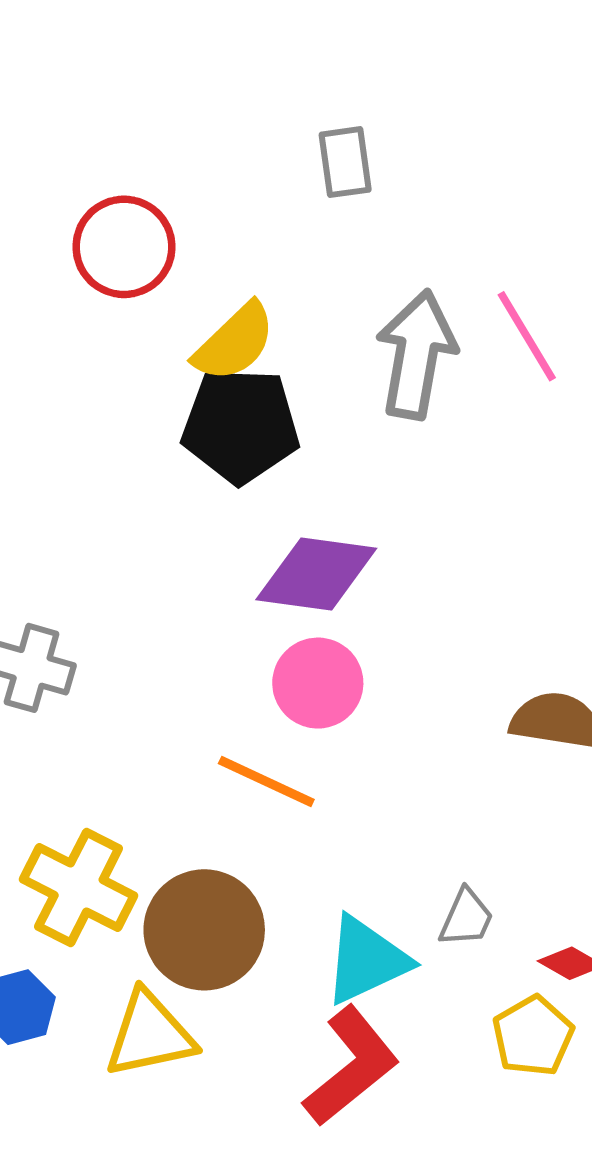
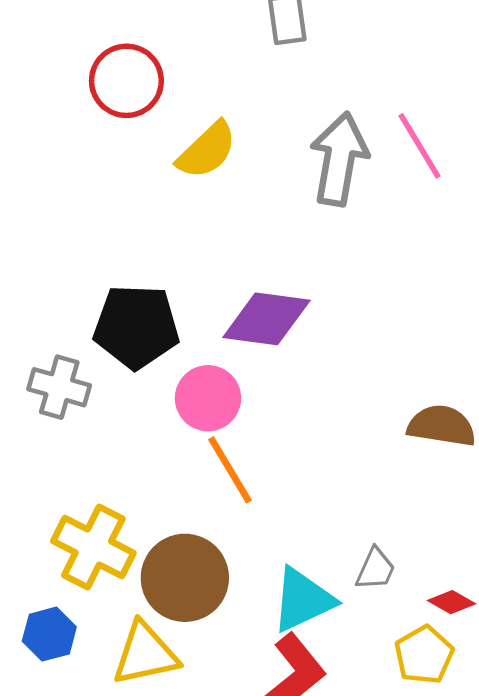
black pentagon: (241, 426) -> (136, 327), moved
pink circle: (318, 683) -> (208, 398), moved
orange line: (266, 781) -> (230, 470), turned 34

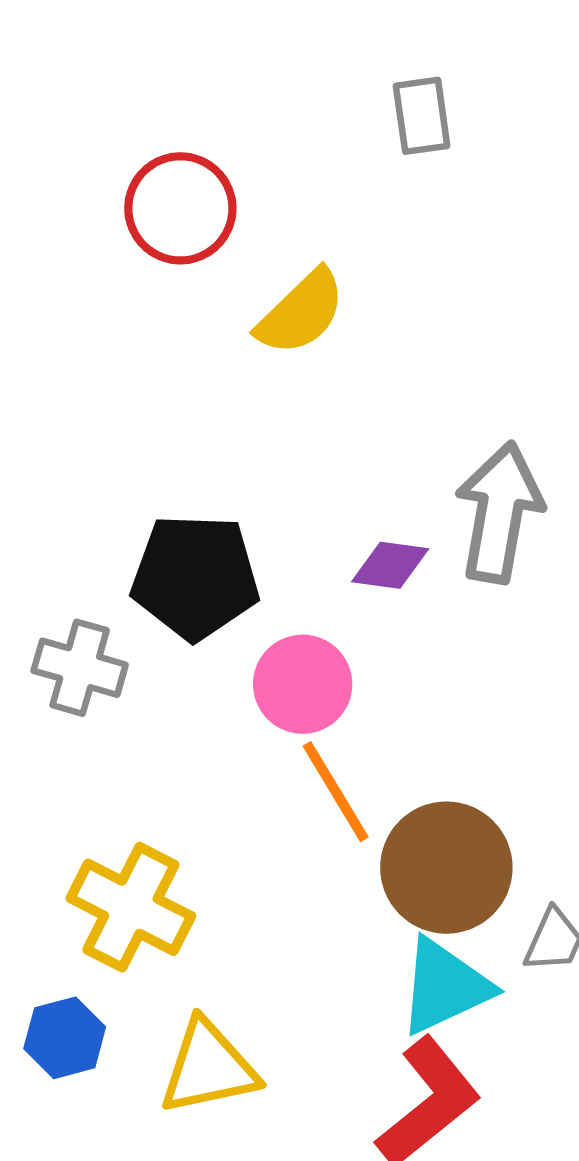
gray arrow: (339, 159) -> (499, 512), moved
purple diamond: (266, 319) -> (390, 565), size x0.6
brown circle: (185, 578) -> (446, 868), moved

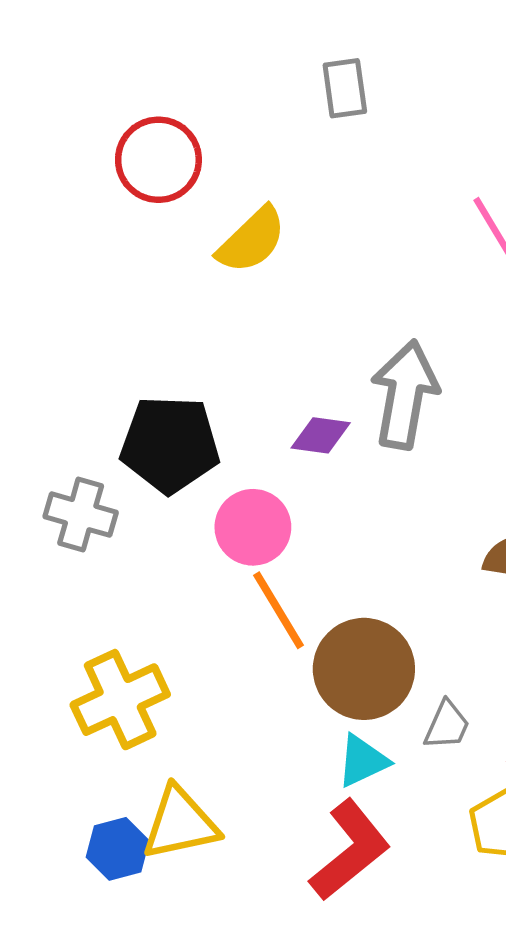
yellow cross: (131, 907) -> (120, 700), turned 38
cyan triangle: (445, 987) -> (363, 761), size x0.7
blue hexagon: (65, 1038) -> (118, 849), moved

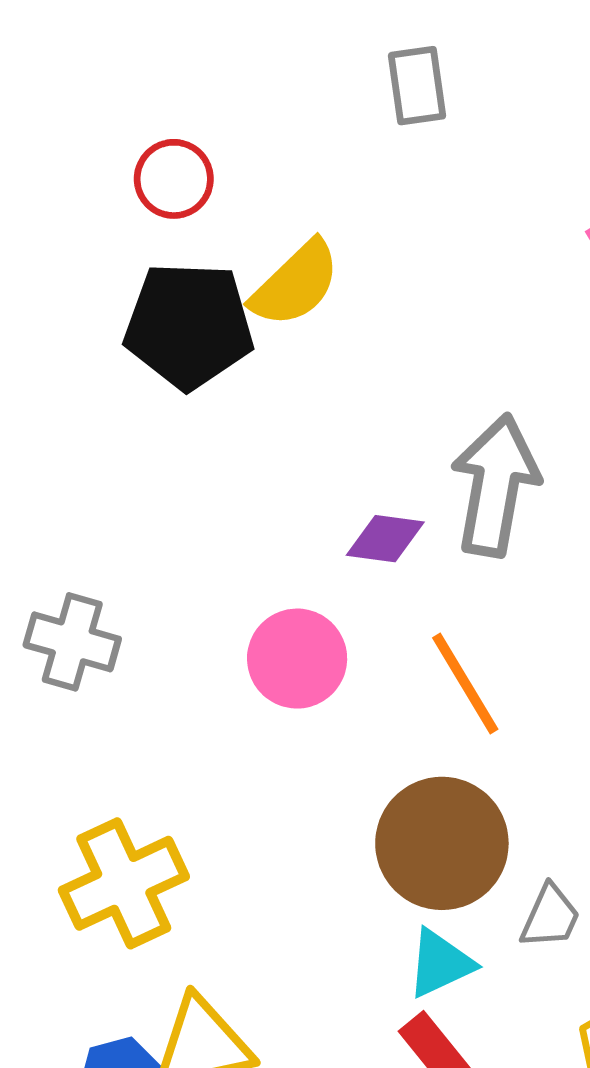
red circle: (158, 160) -> (174, 179), size x0.7
black pentagon: (170, 444) -> (189, 325), moved
orange line: (278, 610) -> (465, 684), moved

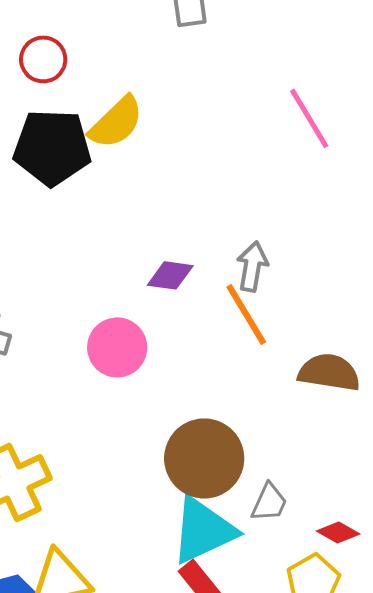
gray arrow: (495, 485) -> (252, 266), moved, size x0.6
orange line: (465, 684) -> (246, 314), moved
cyan triangle: (440, 963) -> (203, 530), size x1.6

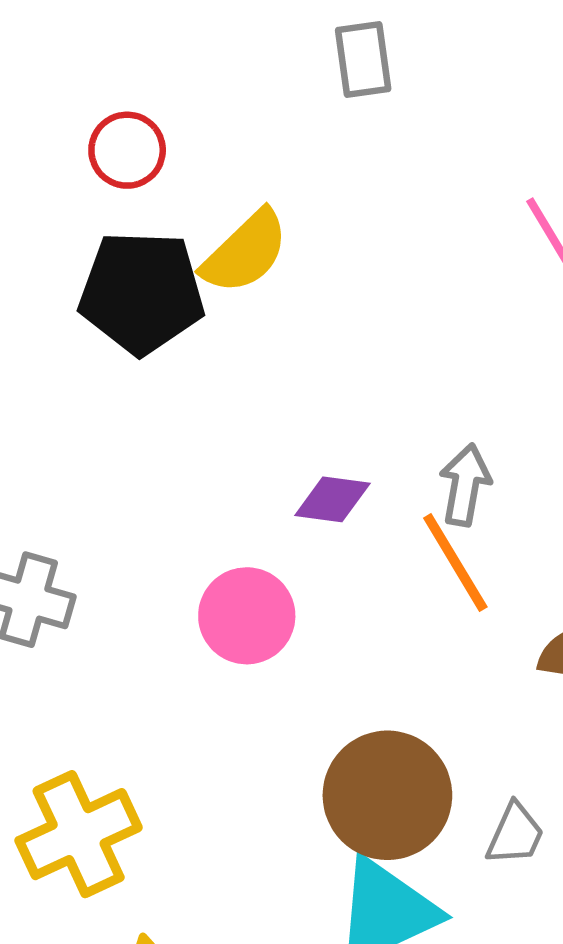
gray trapezoid: (269, 502) -> (515, 834), moved

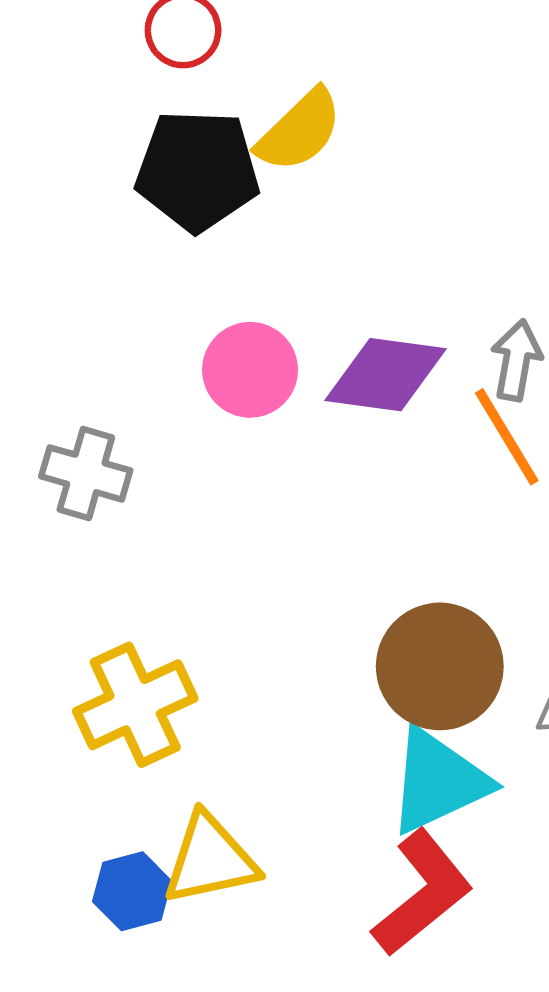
purple diamond: (332, 499) -> (386, 375), size x1.6
pink circle: (247, 616) -> (250, 370), moved

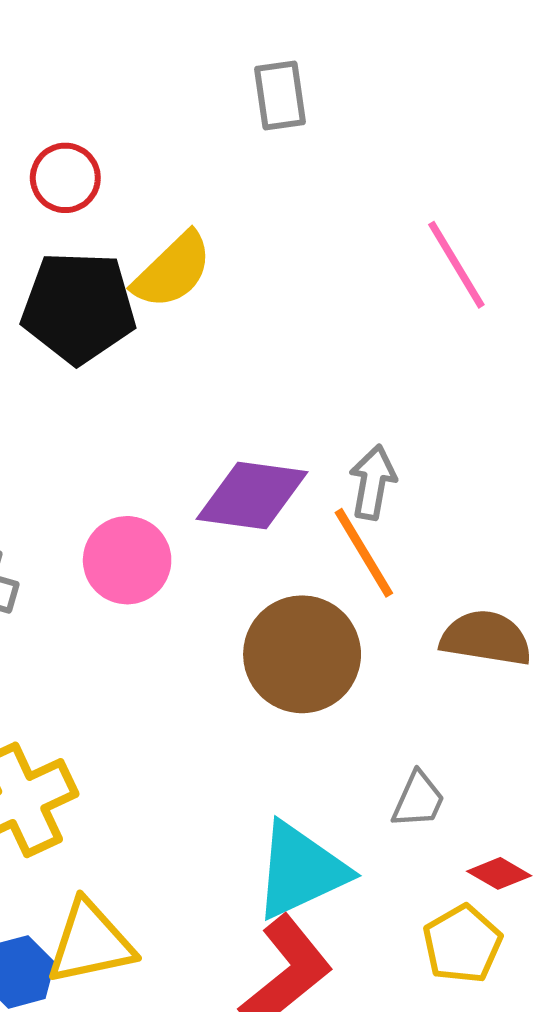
pink circle: (250, 370) -> (127, 560), moved
brown circle: (440, 666) -> (302, 654), moved

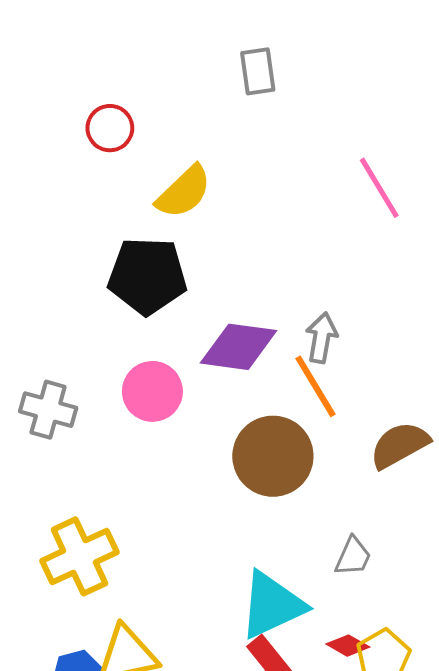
black pentagon: (79, 307) -> (147, 276), moved
brown semicircle: (486, 638) -> (400, 445), turned -38
red diamond: (499, 873) -> (348, 646), moved

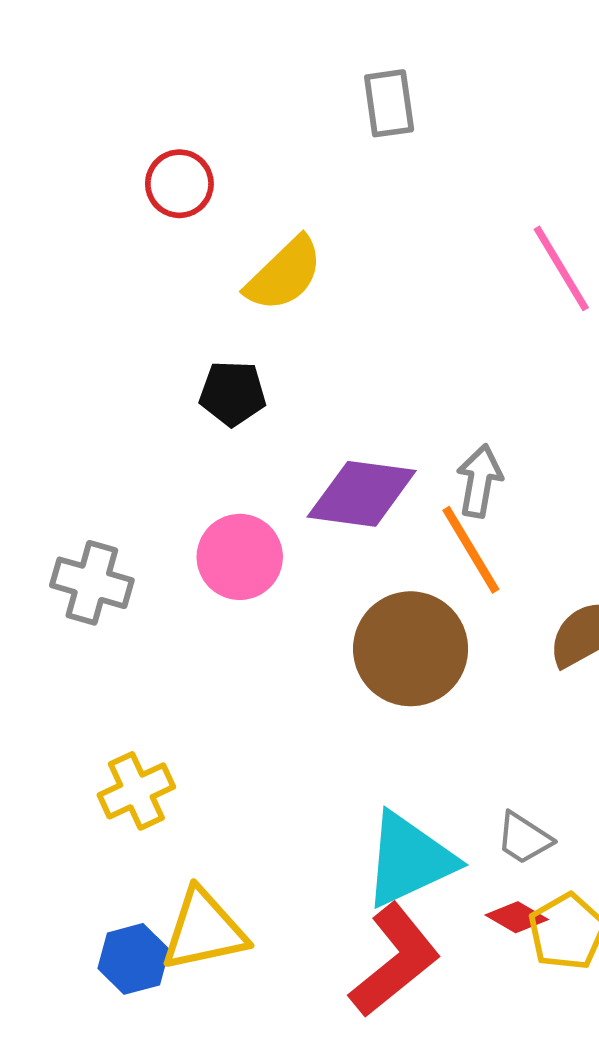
black pentagon: (147, 276) -> (233, 393), size x0.6
yellow cross: (80, 556) -> (136, 791), size x0.7
gray trapezoid: (353, 556) -> (524, 838), moved, turned 99

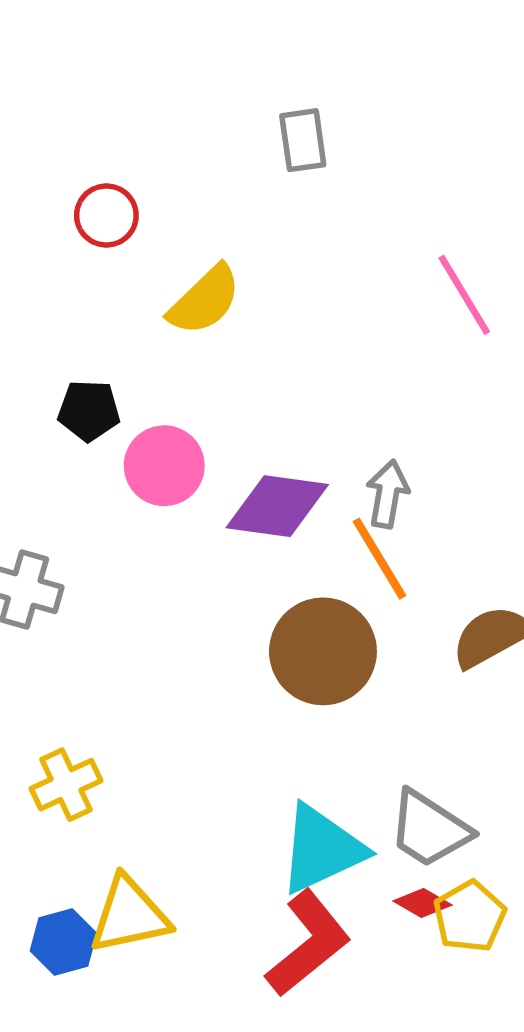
black pentagon: (233, 393) -> (89, 411), moved
pink circle: (240, 557) -> (164, 466), moved
gray trapezoid: (524, 838) -> (429, 829), size x1.6

